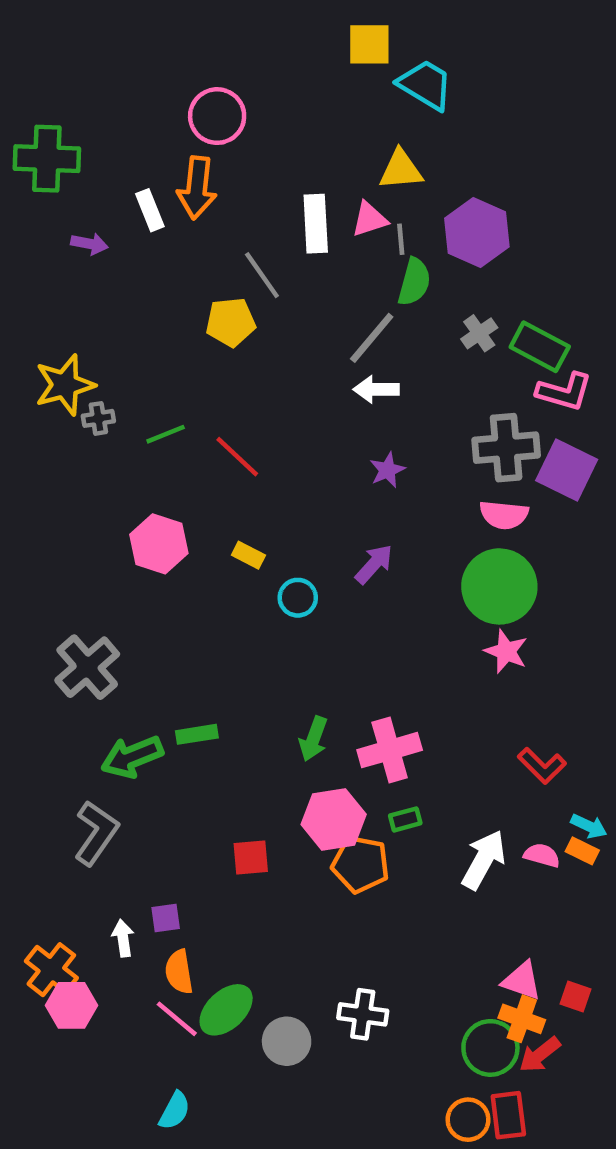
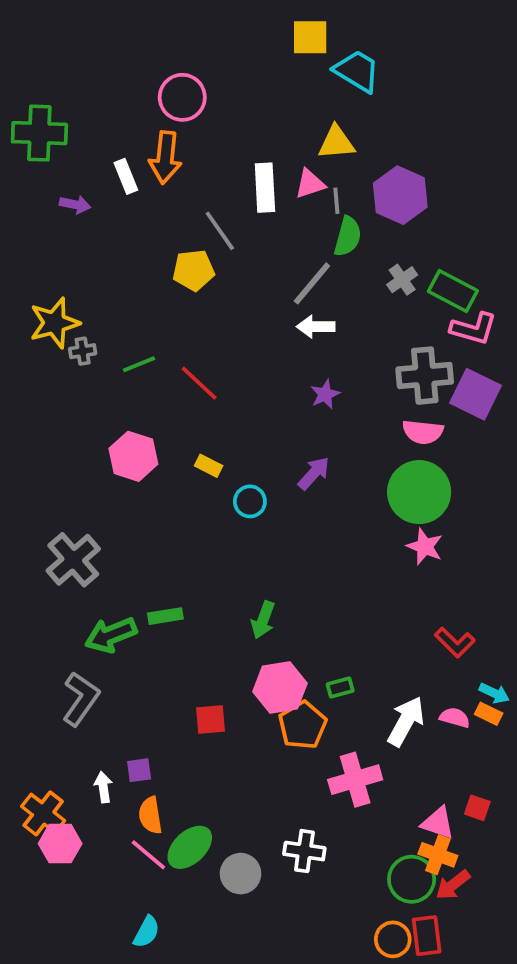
pink cross: (390, 750) -> (355, 780), moved
orange pentagon: (360, 864) -> (303, 725), turned 30
red square: (576, 996) -> (477, 808), moved

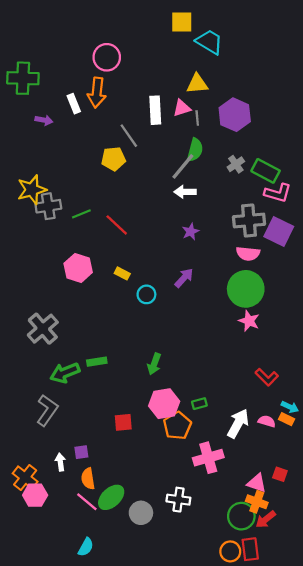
green semicircle: (348, 236) -> (195, 150), moved
gray cross: (83, 351) -> (48, 206), size x1.6

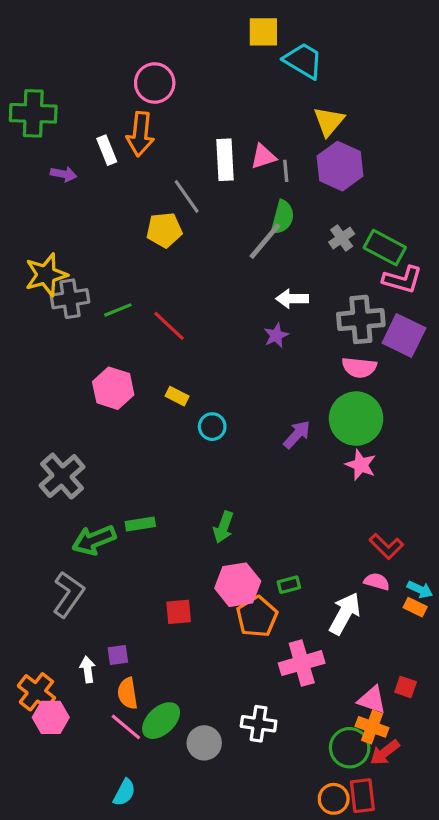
yellow triangle: (197, 84) -> (329, 121), moved, turned -45
white arrow: (185, 192) -> (292, 299), moved
purple arrow: (184, 278) -> (297, 435), moved
pink semicircle: (267, 421) -> (377, 582), moved

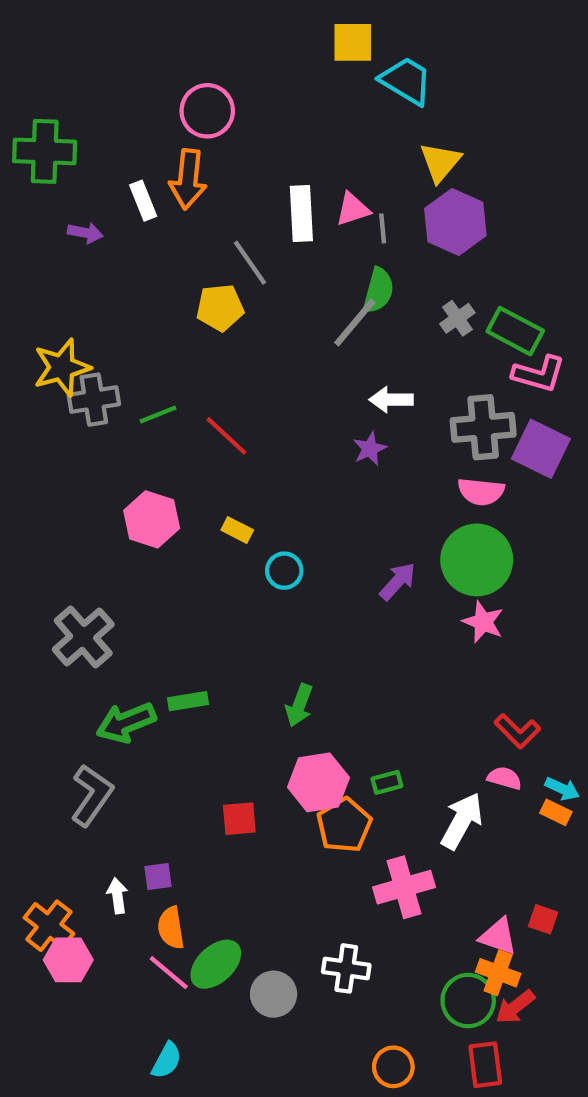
orange circle: (334, 799) -> (393, 1067), moved

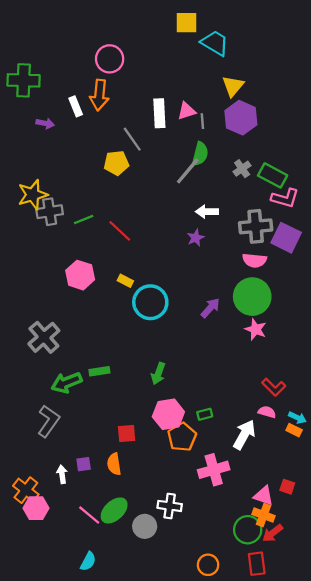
cyan circle: (284, 571) -> (150, 302), size x1.8
orange semicircle: (171, 928) -> (114, 464), moved
white cross: (346, 968) -> (170, 506), moved

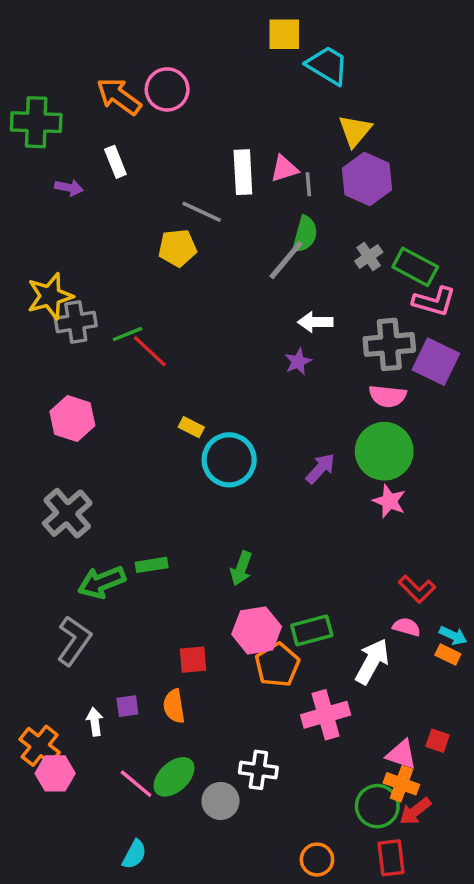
orange arrow: (99, 95) -> (119, 96), moved, turned 120
gray line: (132, 139) -> (202, 212), turned -30
red line: (120, 231) -> (150, 351), moved
pink hexagon: (80, 275) -> (72, 418), moved
green rectangle: (205, 414) -> (312, 630), size x1.6

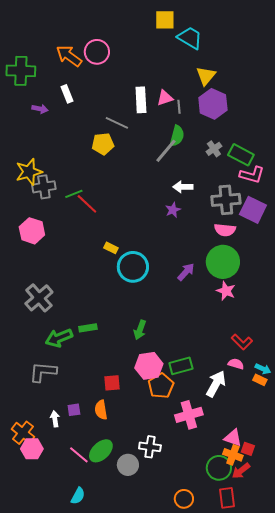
pink hexagon: (72, 418) -> (32, 231), moved
gray L-shape: (74, 641) -> (43, 372), turned -120
red square: (438, 741) -> (248, 449), moved

